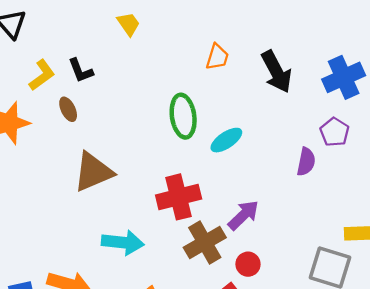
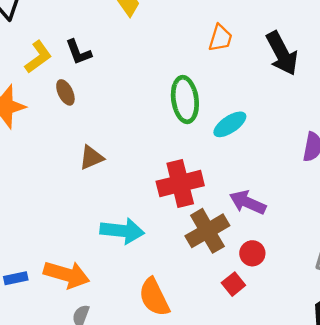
brown triangle: (93, 172) -> (91, 157), size x0.6
purple arrow: (243, 215) -> (248, 202), turned -112

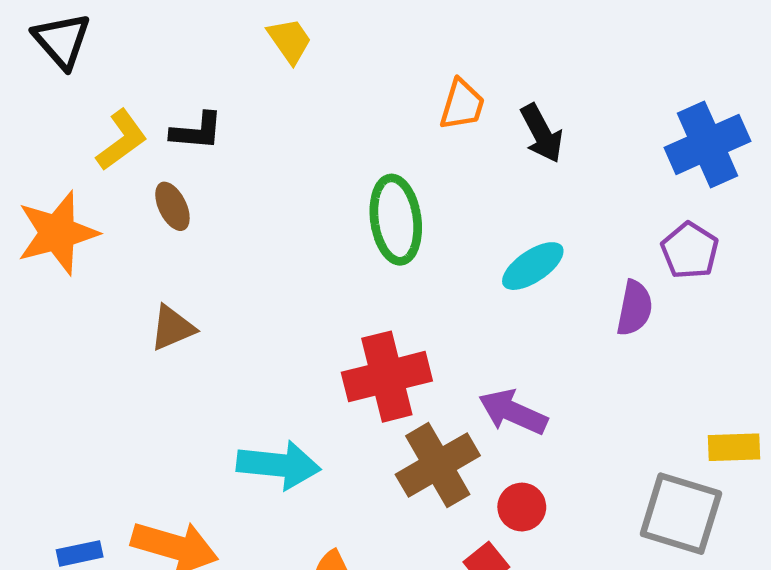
black L-shape: (78, 52) -> (197, 131), turned -64
black arrow: (282, 53) -> (542, 133), moved, size x0.7
cyan ellipse: (230, 124) -> (533, 266), moved
brown triangle: (91, 157) -> (172, 328), moved

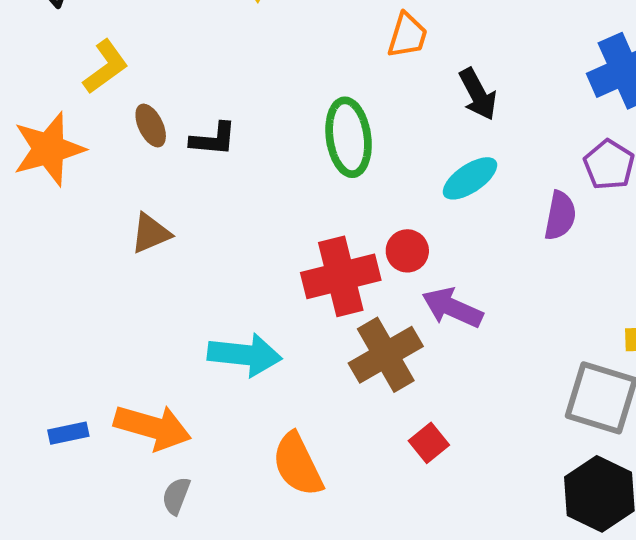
black L-shape: (197, 131) -> (213, 139), moved
black arrow: (542, 133) -> (478, 94), moved
red circle: (522, 507) -> (407, 251), moved

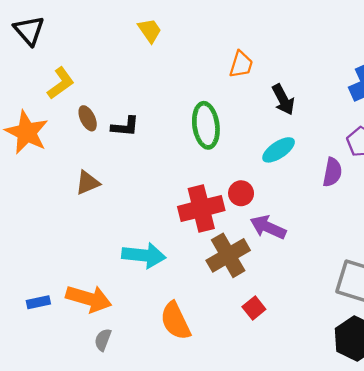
orange star: (49, 149) -> (27, 132), turned -30

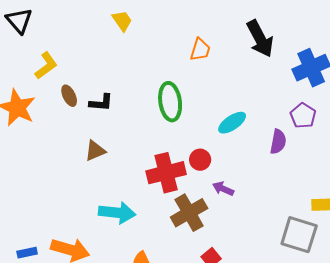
black arrow: (283, 100) -> (260, 39), moved, size x1.4
brown triangle: (88, 183) -> (95, 151), moved
purple arrow: (268, 227) -> (223, 189), size x0.7

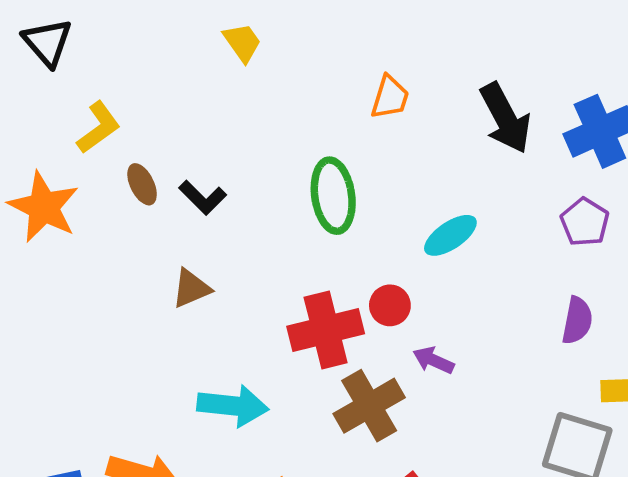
black arrow: (260, 39) -> (505, 118), moved
black L-shape: (101, 103) -> (203, 198), turned 40
purple semicircle: (278, 142) -> (577, 321), moved

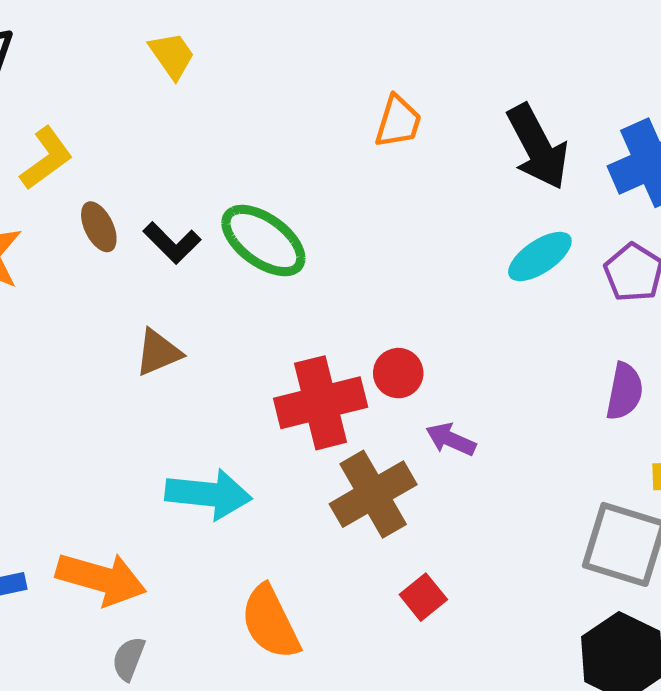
yellow trapezoid: (242, 42) -> (172, 55), moved
green ellipse: (333, 196) -> (263, 241), moved, turned -46
cyan ellipse: (450, 235) -> (540, 257), moved

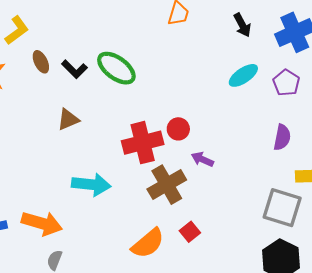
black arrow: (538, 147) -> (242, 25), size x0.6
orange semicircle: (270, 622) -> (148, 243), moved, turned -104

